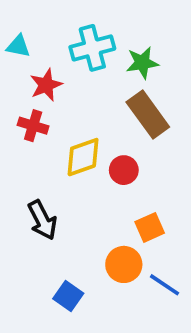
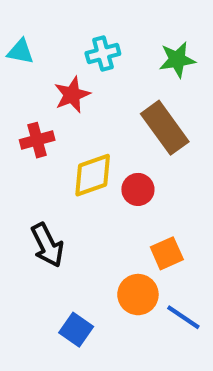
cyan cross: (92, 48) -> (103, 54), size x0.7
green star: (142, 63) -> (177, 60), moved
red star: (46, 85) -> (72, 95), moved
red cross: (33, 126) -> (37, 140), turned -32

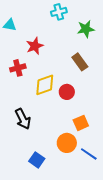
cyan cross: (103, 54) -> (59, 12), moved
brown rectangle: (165, 128) -> (80, 62), size x0.7

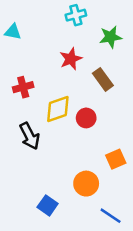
red star: (35, 46) -> (71, 59), moved
black arrow: (23, 119) -> (30, 136), moved
orange square: (81, 123) -> (116, 159), moved
blue line: (89, 154) -> (111, 216), moved

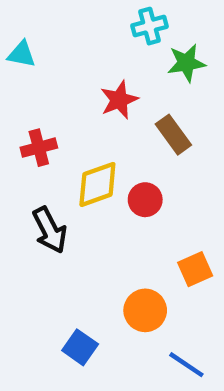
cyan cross: (76, 15) -> (150, 26), moved

